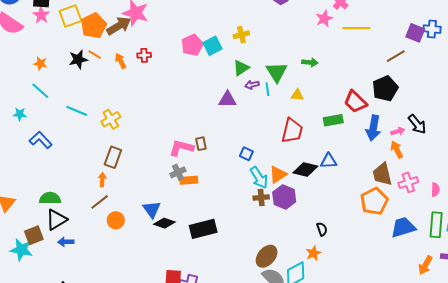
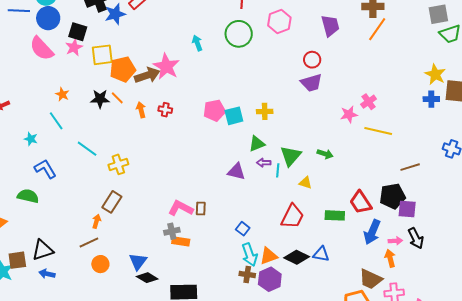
purple square: (415, 33) -> (407, 209), moved, turned -30
brown trapezoid: (382, 174) -> (371, 279), turned -65
green semicircle: (50, 198) -> (28, 196), moved

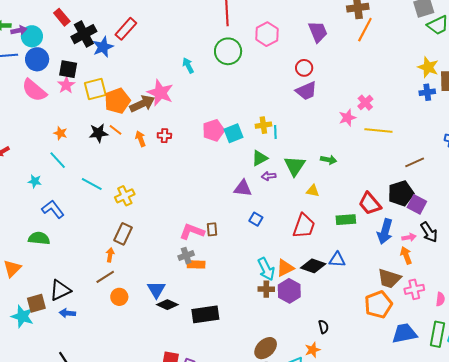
cyan line: (278, 170) -> (275, 132), moved
purple square: (407, 209) -> (417, 204), turned 30
blue square: (243, 229) -> (256, 219), moved

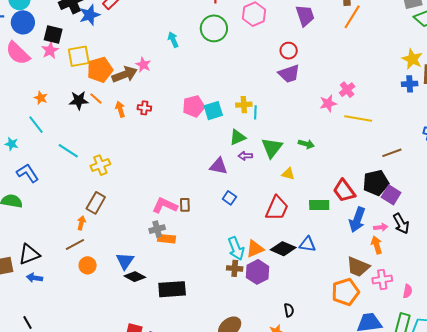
pink star: (160, 93) -> (143, 65), size x0.6

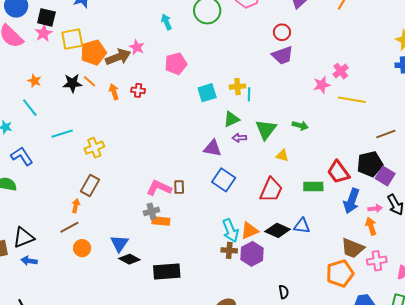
pink pentagon: (194, 106) -> (176, 64), moved
cyan line: (68, 151) -> (62, 134), turned -50
blue square: (229, 198) -> (224, 180), size x1.6

